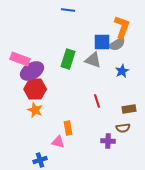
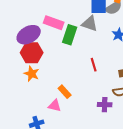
pink rectangle: (20, 59) -> (54, 23), moved
green rectangle: (68, 59) -> (70, 35), moved
orange rectangle: (68, 128) -> (65, 92), turned -32

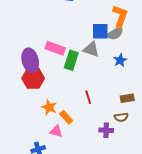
purple ellipse: (29, 35) -> (30, 60), turned -75
red line: (94, 65) -> (88, 97), moved
orange star: (32, 74) -> (49, 107), moved

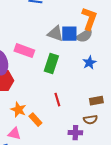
gray triangle: (91, 49) -> (55, 34), moved
green rectangle: (71, 60) -> (51, 64), moved
pink triangle: (56, 131) -> (14, 134), moved

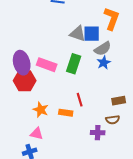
gray semicircle: (84, 36) -> (103, 49), moved
pink rectangle: (24, 51) -> (47, 65), moved
blue star: (89, 63) -> (104, 63), moved
orange rectangle: (35, 120) -> (66, 113), moved, turned -40

